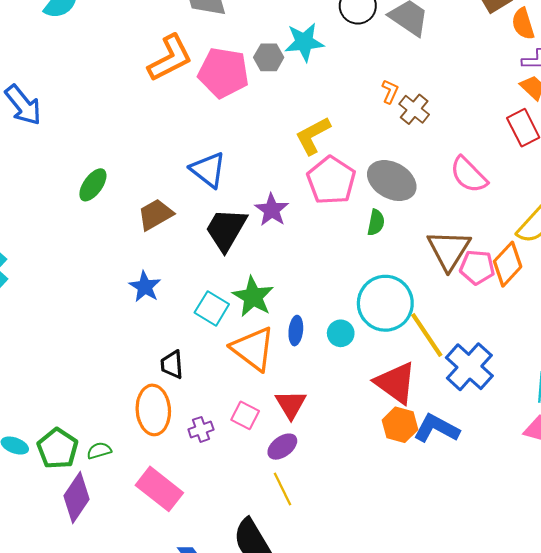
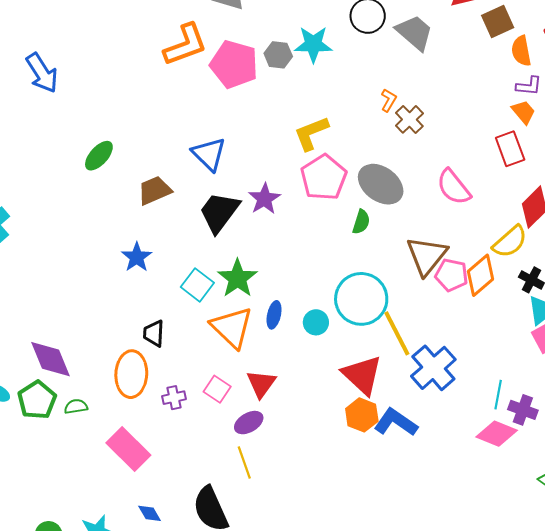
purple diamond: (76, 498) -> (50, 359), moved, turned -63

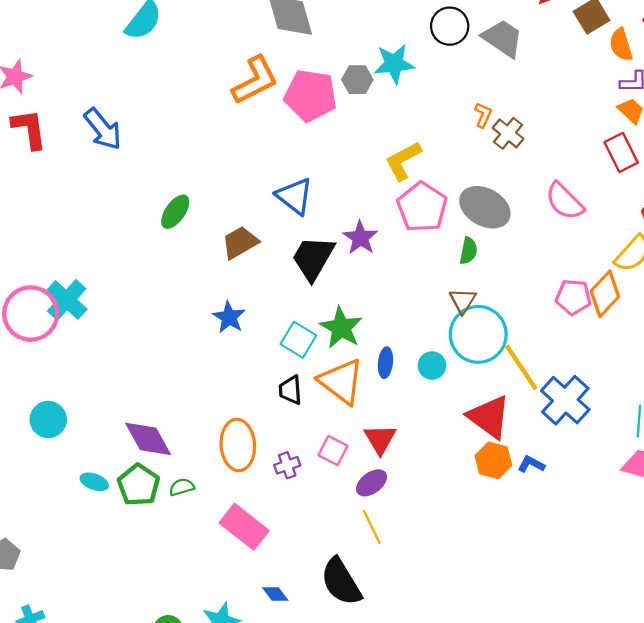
brown triangle: (427, 256) -> (463, 301), moved, size x0.6
black trapezoid: (154, 333) -> (290, 390), moved
blue L-shape: (396, 422) -> (531, 464), size x0.6

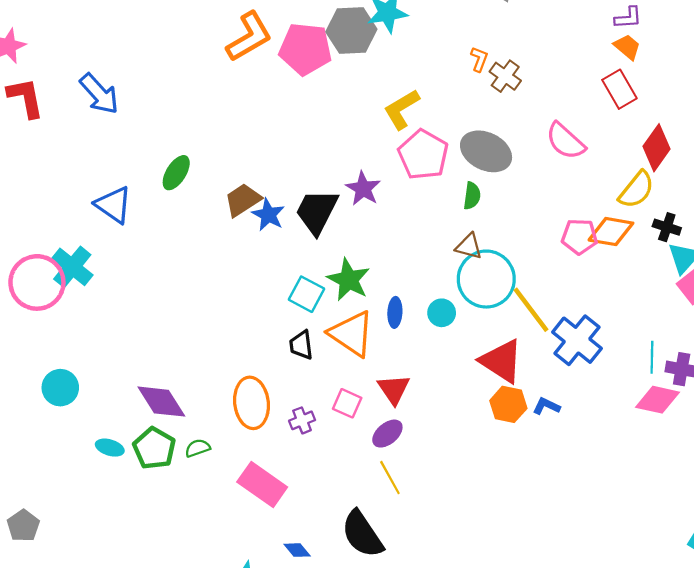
gray hexagon: (357, 80) -> (351, 31), size x1.6
blue triangle: (295, 196) -> (114, 205), moved
orange diamond: (605, 294) -> (611, 232), turned 60
brown triangle: (463, 301) -> (469, 246), turned -44
blue star: (229, 317) -> (268, 215), moved

